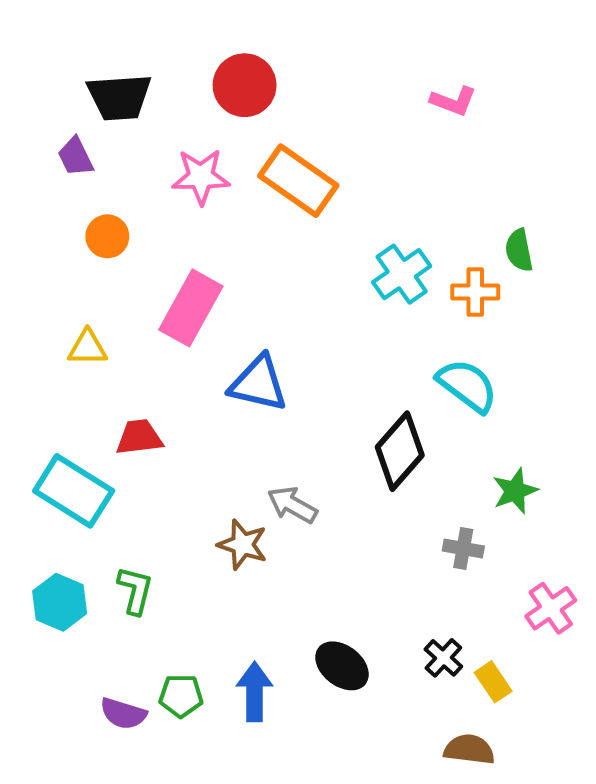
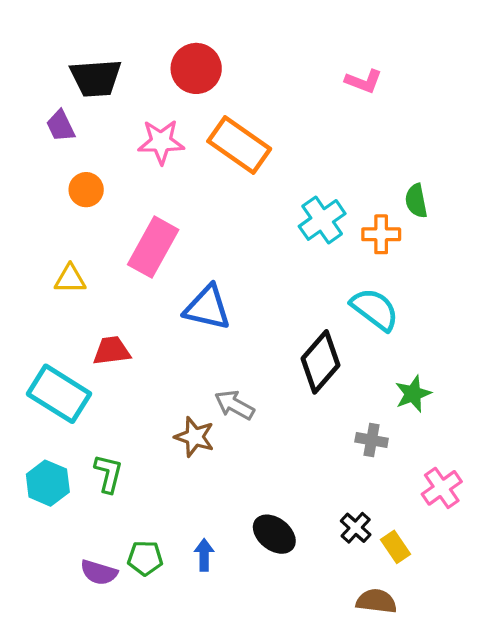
blue arrow: (255, 692) -> (204, 555), size x0.7

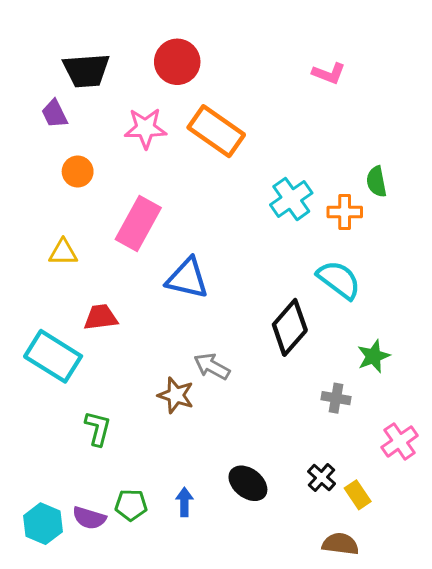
cyan hexagon: (48, 483) -> (43, 524), moved

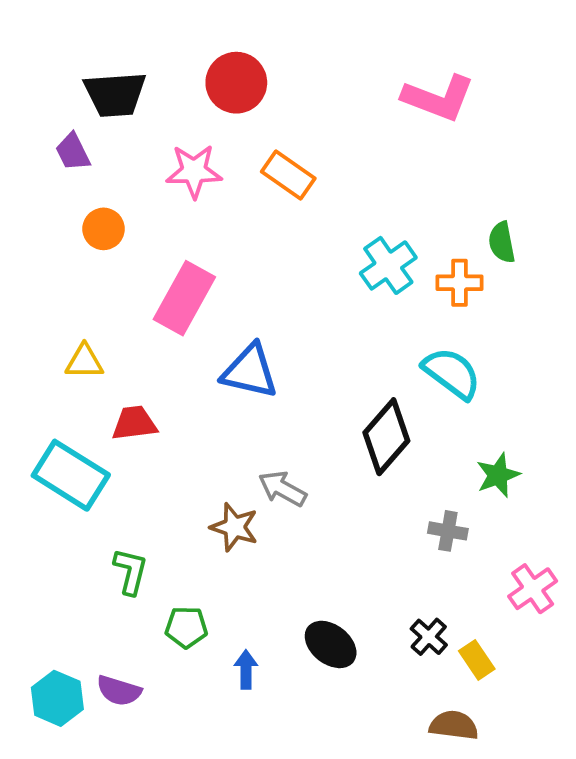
pink L-shape: (329, 73) -> (438, 98), size x1.6
orange rectangle: (216, 131) -> (288, 175), size x0.7
yellow triangle: (63, 252) -> (84, 362), moved
green pentagon: (131, 505) -> (186, 627), moved

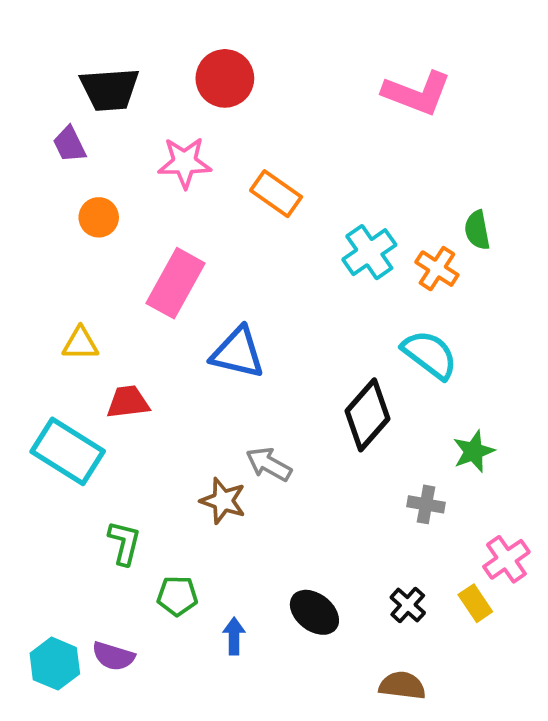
orange rectangle: (288, 175) -> (276, 194), moved
orange cross: (459, 283) -> (437, 269), turned 33
yellow rectangle: (477, 660) -> (475, 603), moved
brown semicircle: (454, 725) -> (402, 685), moved

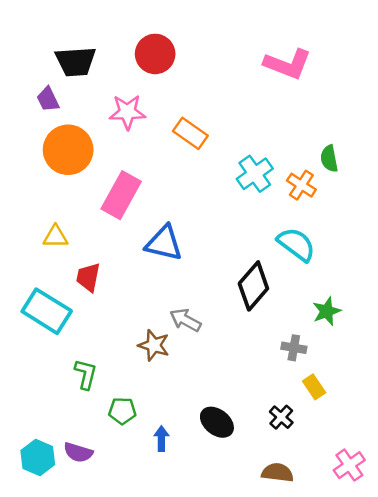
orange circle: (99, 217) -> (68, 150), size x1.8
red trapezoid: (128, 402) -> (88, 277), turned -72
pink cross: (506, 559) -> (349, 465), moved
yellow rectangle: (475, 603) -> (314, 387), moved

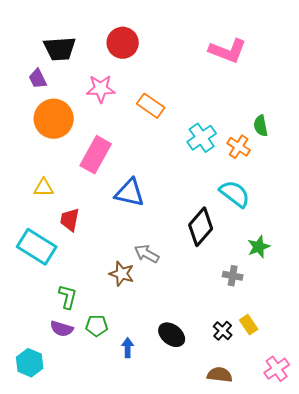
yellow rectangle: (314, 387) -> (249, 325), moved
purple semicircle: (78, 452) -> (62, 329), moved

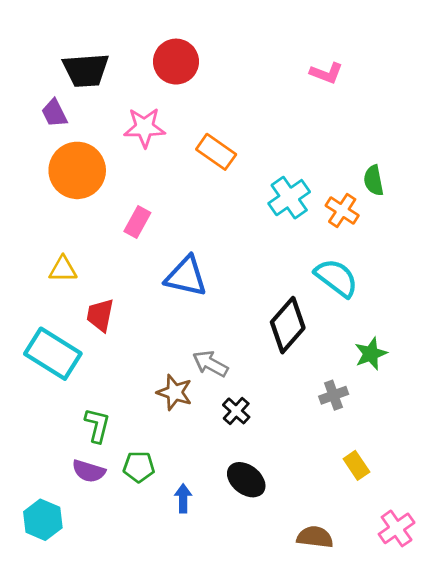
pink L-shape: (228, 51) -> (326, 73), size x0.6
pink rectangle: (96, 155) -> (137, 222), size x0.6
gray cross: (233, 276) -> (334, 395), turned -30
black cross: (223, 331) -> (236, 411), moved

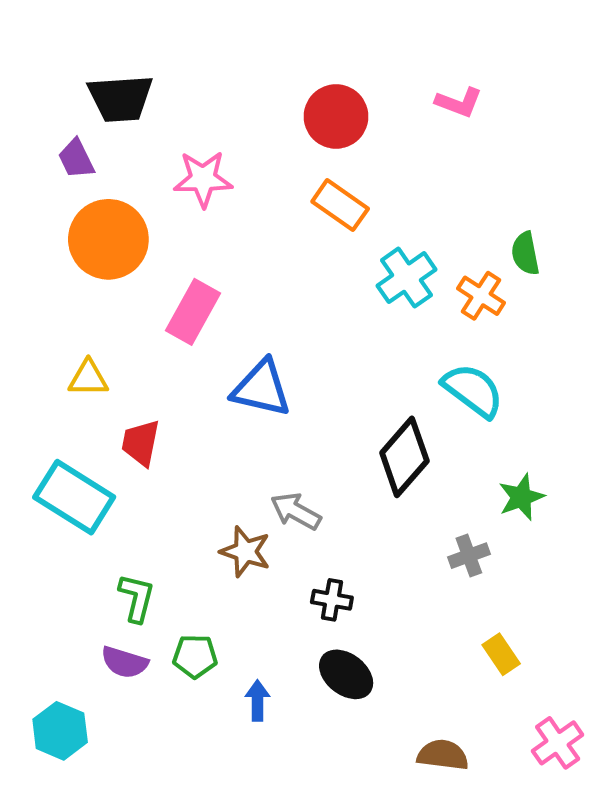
red circle: (176, 62) -> (336, 116), moved
orange rectangle: (216, 152) -> (340, 205), moved
pink rectangle: (137, 222) -> (193, 312), size x1.4
black cross: (236, 411) -> (332, 600), moved, turned -32

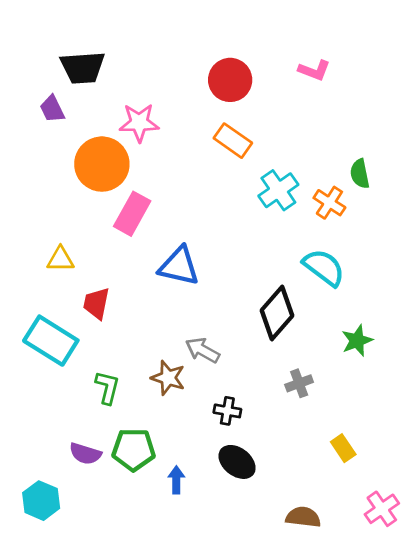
orange circle: (108, 239) -> (102, 164), moved
gray cross: (469, 556) -> (299, 383), moved
green L-shape: (137, 598) -> (107, 387), moved
green pentagon: (195, 656) -> (134, 450), size x1.4

